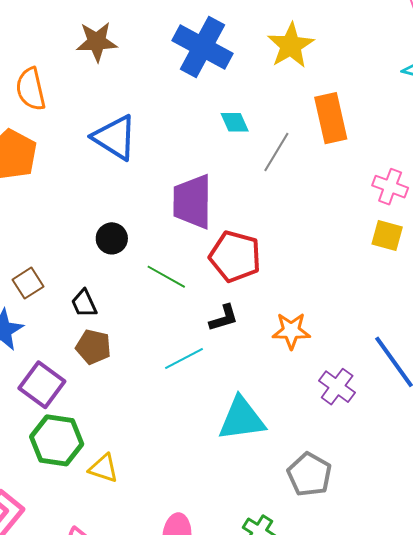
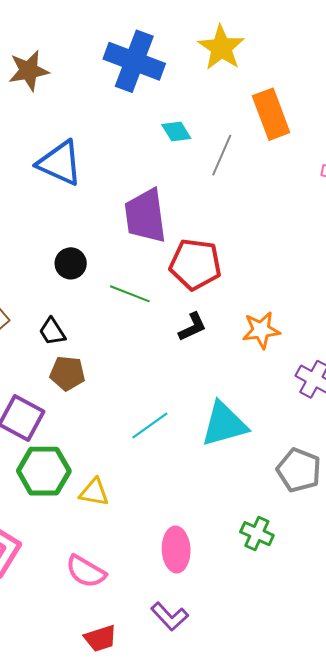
cyan line: (184, 358) -> (150, 425), moved

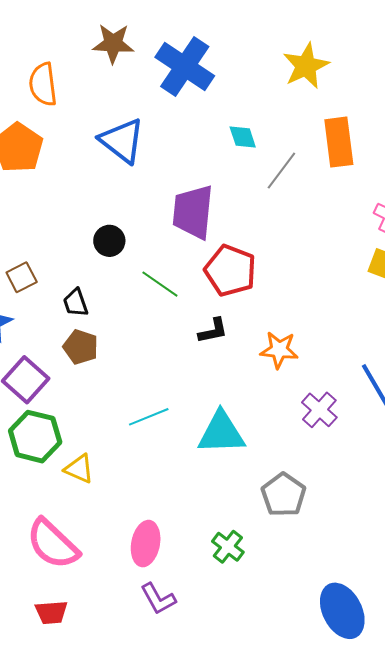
blue cross: (134, 61) -> (185, 66), moved
pink semicircle: (86, 571) -> (53, 544), size x1.4
purple L-shape: (170, 616) -> (158, 599), moved

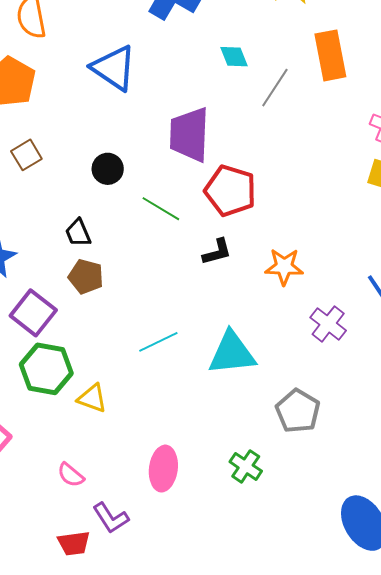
brown square: (22, 277) -> (26, 155), moved
pink semicircle: (53, 544) -> (71, 475), size x0.5
purple L-shape: (158, 599) -> (111, 518), moved

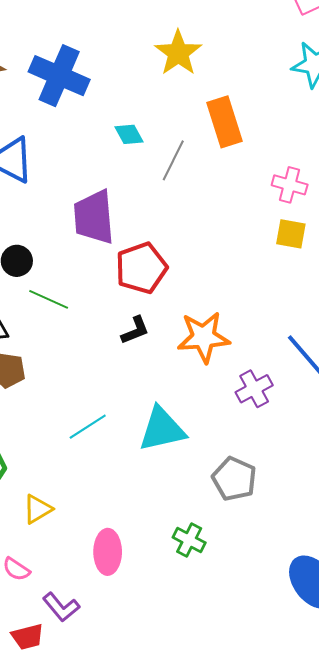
red pentagon: (230, 191) -> (141, 268), turned -30
green line: (161, 209) -> (49, 299), moved
orange star: (284, 267) -> (204, 337), size x1.4
purple cross: (328, 324) -> (254, 389), turned 30
yellow triangle: (92, 398) -> (38, 509), moved, turned -44

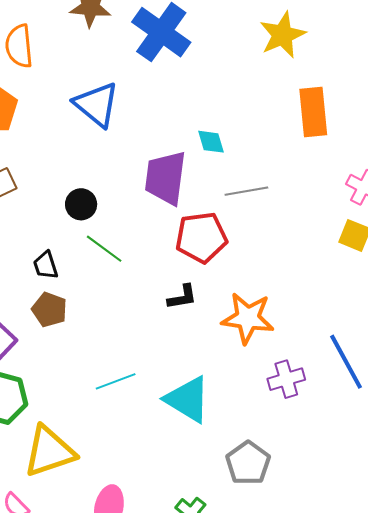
cyan diamond: (129, 134) -> (211, 142), moved
gray line: (173, 160) -> (246, 191), moved, turned 42
cyan triangle: (162, 429) -> (188, 399), turned 32
yellow triangle: (38, 509) -> (49, 451), size x1.8

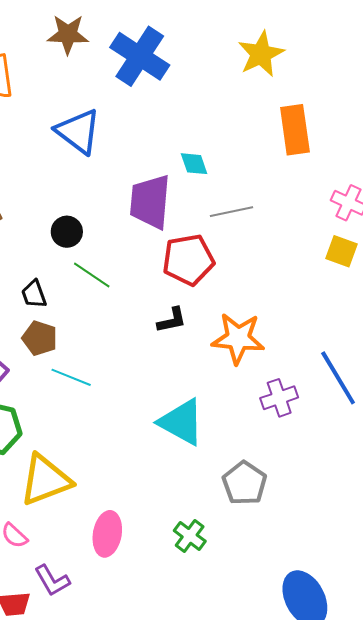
cyan line: (116, 381) -> (71, 377), moved, turned 45

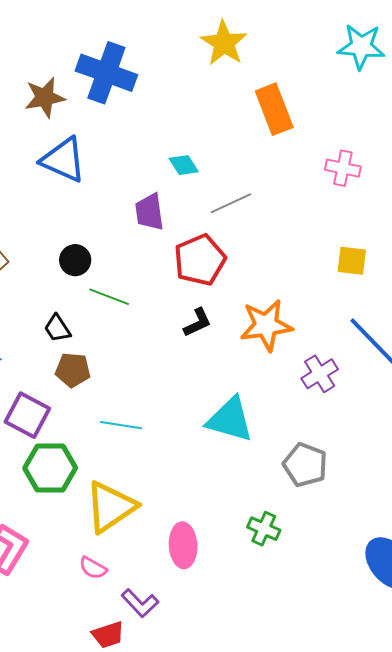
brown star: (68, 34) -> (45, 97), moved
purple trapezoid: (150, 202) -> (149, 212), size x0.7
yellow square: (341, 251) -> (352, 261), moved
cyan line: (71, 377) -> (121, 425), moved

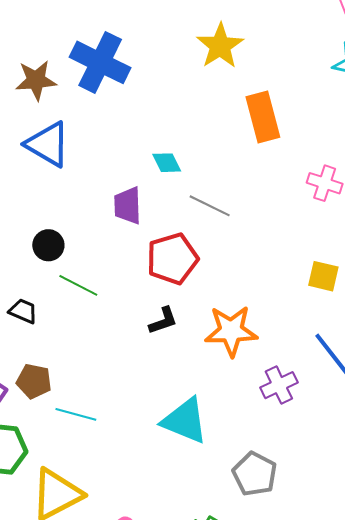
gray line: (231, 203) -> (210, 206), turned 45
black trapezoid: (57, 328) -> (23, 311), turned 140
brown pentagon: (73, 370) -> (34, 381), moved

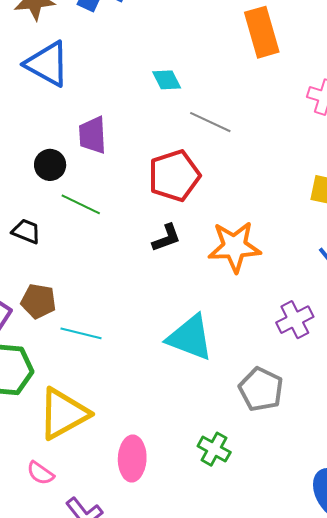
purple trapezoid: (128, 206) -> (93, 135), moved
purple cross: (279, 385) -> (295, 320), moved

